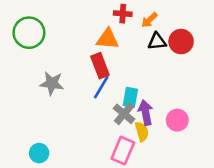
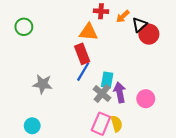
green circle: (29, 33) -> (24, 27), size x0.7
black triangle: (157, 42) -> (140, 25), moved, turned -35
gray star: (52, 83) -> (43, 84), moved
yellow semicircle: (142, 132) -> (117, 124), moved

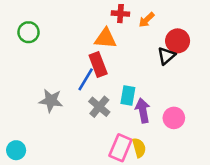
black triangle: (140, 25) -> (166, 56), moved
blue line: (83, 72) -> (86, 79), moved
gray cross: (102, 93) -> (99, 107), moved
cyan circle: (32, 126) -> (16, 150), moved

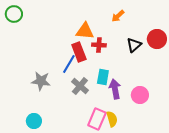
red cross: (120, 14) -> (99, 45), moved
green circle: (29, 32) -> (14, 14), moved
red circle: (178, 41) -> (157, 39), moved
cyan circle: (16, 150) -> (34, 121), moved

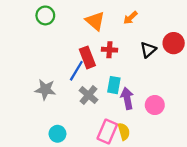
green circle: (14, 14) -> (45, 15), moved
orange triangle: (85, 31) -> (95, 21), moved, turned 36
cyan circle: (34, 121) -> (57, 134), moved

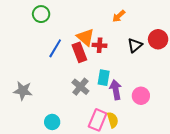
orange triangle: (95, 21) -> (85, 37), moved
blue line: (76, 71) -> (55, 48), moved
gray star: (45, 90) -> (23, 91), moved

